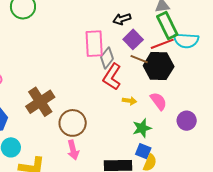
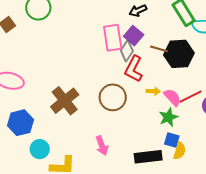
purple square: (133, 39) -> (134, 36), moved
red line: (162, 44) -> (190, 97), moved
pink semicircle: (158, 101) -> (172, 97), moved
brown circle: (73, 123) -> (113, 97), moved

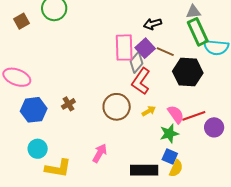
brown line: (159, 49) -> (165, 52), moved
yellow arrow: (153, 91) -> (149, 111), moved, turned -40
brown cross: (65, 101) -> (68, 104), size x0.5
blue hexagon: (20, 123) -> (34, 110), moved
pink arrow: (102, 146) -> (100, 153), turned -138

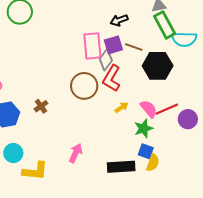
purple square: (145, 48) -> (113, 45), turned 30
brown circle: (117, 107) -> (84, 86), moved

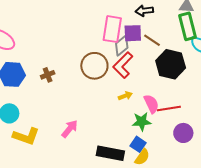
purple circle: (188, 119) -> (183, 133), moved

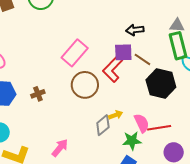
pink rectangle: (112, 29) -> (75, 53), moved, turned 32
gray diamond: (122, 46) -> (103, 125), moved
red L-shape: (123, 65) -> (113, 69), moved

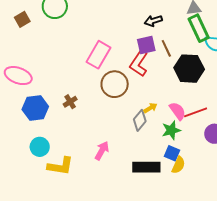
brown line: (142, 59) -> (166, 48), turned 42

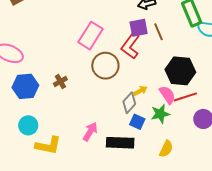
black hexagon: (189, 69) -> (180, 71), moved
blue square: (172, 153) -> (137, 122), moved
black rectangle: (146, 167) -> (120, 143), moved

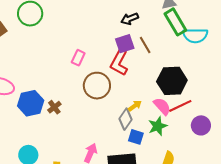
pink rectangle: (91, 36) -> (78, 58), size x0.6
blue hexagon: (25, 86) -> (31, 103), moved

